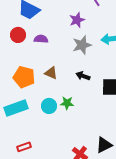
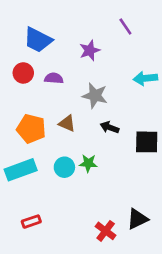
purple star: (77, 20) -> (90, 50), moved
gray star: (82, 45) -> (95, 96), moved, turned 30

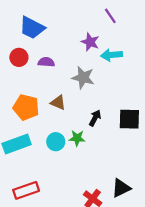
purple star: (90, 50) -> (90, 42), moved, turned -30
cyan arrow: (145, 78) -> (112, 55), moved
black arrow: (110, 127) -> (95, 118), moved, turned 98
red rectangle: (31, 222) -> (26, 190), size x1.5

